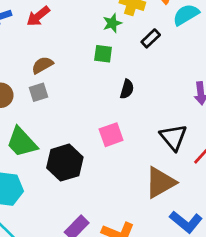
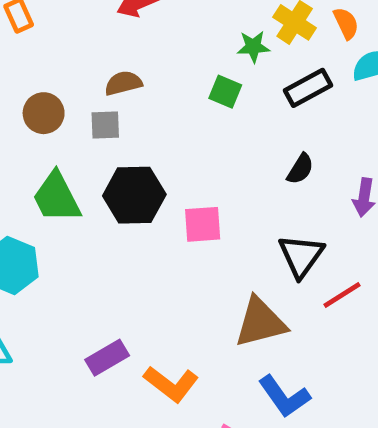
black rectangle: (151, 38) -> (308, 88), size x1.4
black semicircle: (127, 89) -> (300, 169), moved
black hexagon: (65, 163) -> (134, 195), moved

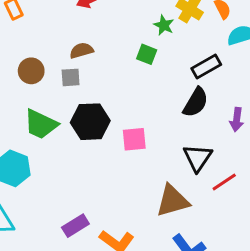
green star: (253, 47) -> (164, 25), turned 30
black rectangle: (308, 88) -> (206, 66), moved
black semicircle: (300, 169) -> (196, 102), size x1.5
green trapezoid: (57, 197) -> (41, 124), turned -36

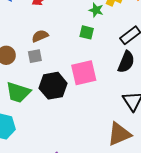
pink square: (134, 139) -> (84, 73), moved, size x1.4

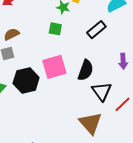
black semicircle: (126, 62) -> (86, 70), moved
brown triangle: (119, 134) -> (90, 123), turned -45

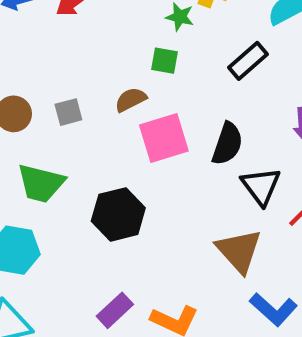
brown semicircle: (12, 34) -> (131, 100), moved
black hexagon: (26, 80) -> (118, 214), moved

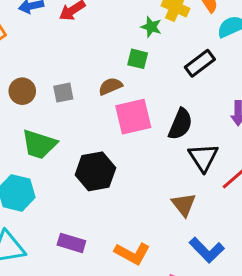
brown triangle: (239, 251) -> (184, 205), size x0.7
purple rectangle: (115, 310) -> (71, 243), moved, turned 56

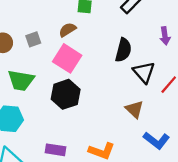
pink square: (133, 117) -> (67, 58), moved, turned -36

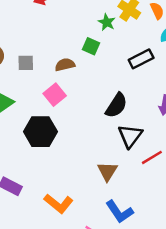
pink square: (67, 58) -> (55, 95), size x0.7

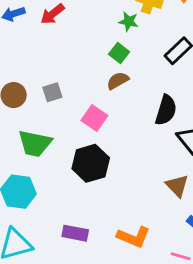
green square: (91, 46) -> (119, 53), turned 30
brown semicircle: (65, 65) -> (118, 81), moved

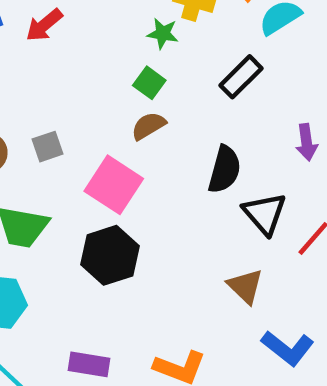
pink square: (94, 118) -> (114, 185), size x1.4

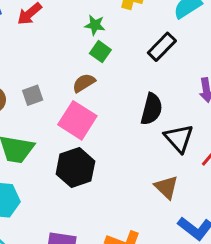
green star: (163, 34) -> (95, 25), moved
brown semicircle: (148, 126) -> (84, 83), moved

